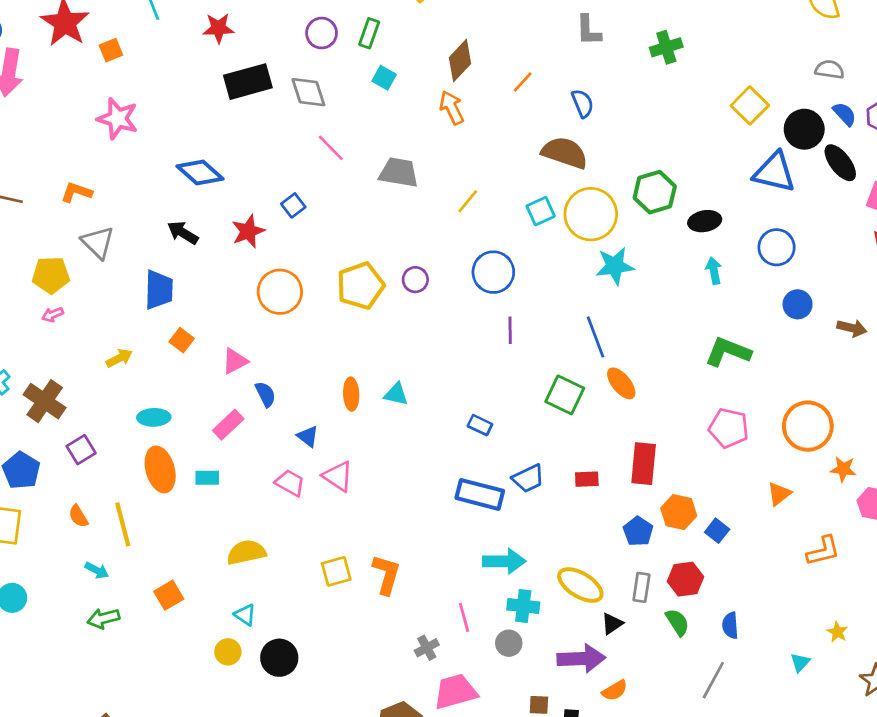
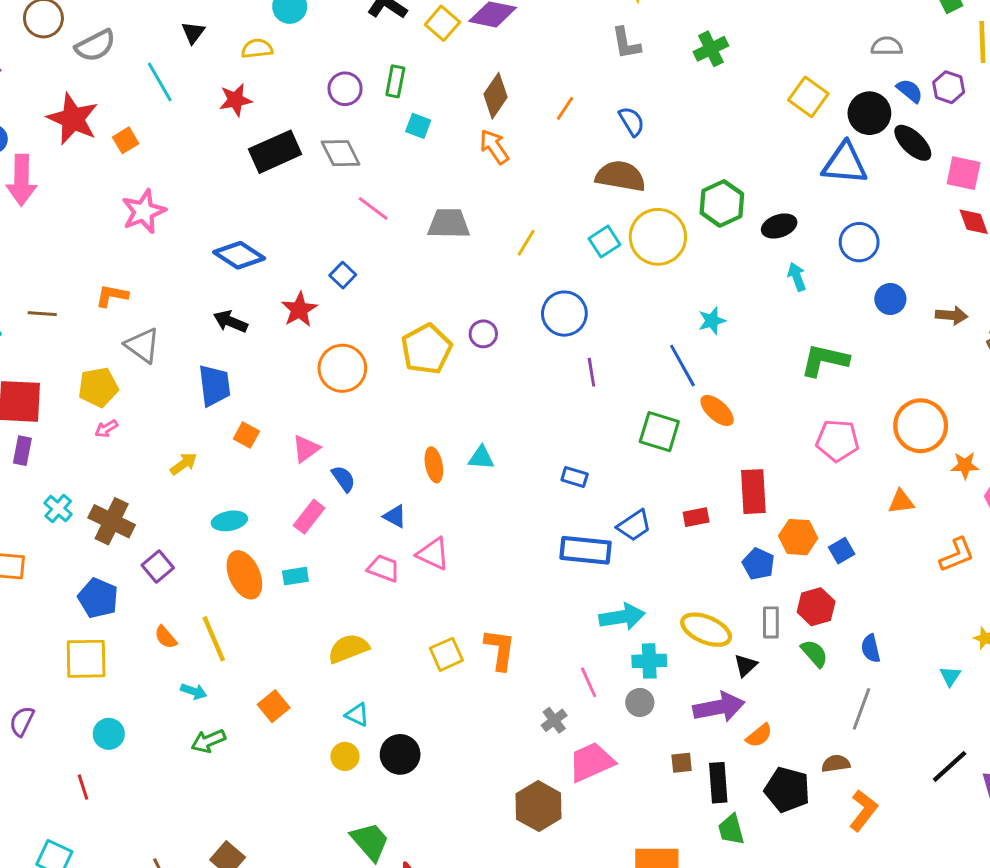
pink star: (118, 119) -> (144, 211), turned -30
cyan star: (615, 266) -> (712, 321), moved, size x0.7
orange triangle: (779, 494) -> (901, 502), turned 40
blue square: (717, 531) -> (842, 551), turned 30

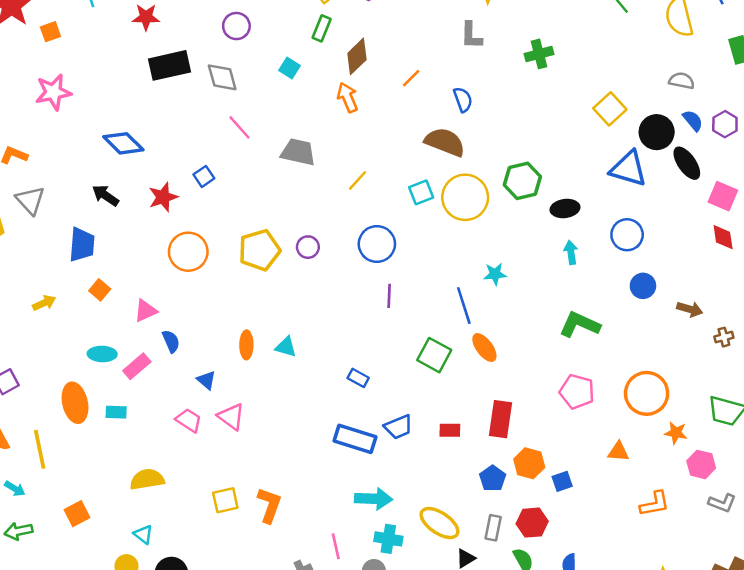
green rectangle: (395, 81) -> (322, 28), moved
cyan ellipse: (229, 521) -> (102, 354), moved

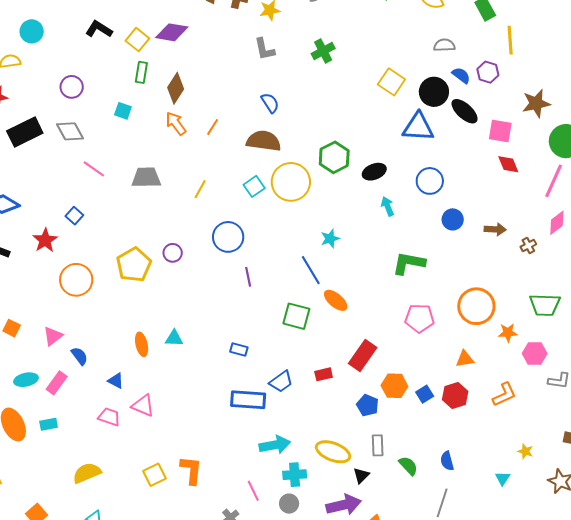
orange line: (411, 78) -> (213, 127), moved
red rectangle: (500, 419) -> (363, 355), turned 40
red hexagon: (532, 523) -> (455, 395), moved

